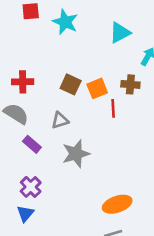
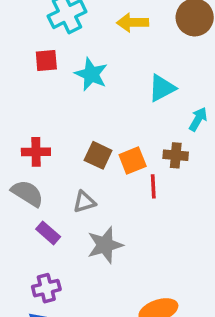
purple cross: (31, 187) -> (46, 288), turned 30

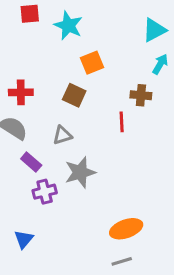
cyan triangle: (162, 88) -> (154, 30), moved
orange square: (133, 161) -> (92, 63), moved
purple cross: (46, 288) -> (45, 192), moved

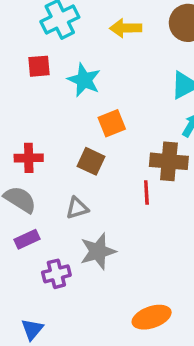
brown cross: (141, 95) -> (169, 161), size x1.5
purple rectangle: (31, 162) -> (27, 239), moved, turned -66

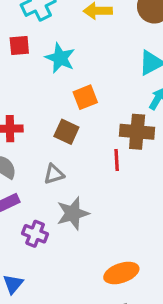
purple cross: (56, 274) -> (35, 234), turned 35

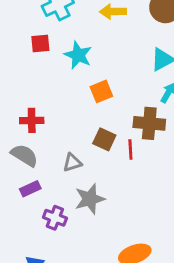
brown square: (66, 132) -> (104, 139), moved

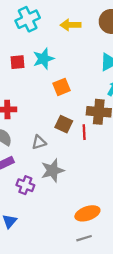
red square: (40, 43) -> (17, 62), moved
cyan star: (78, 55) -> (43, 59), turned 30

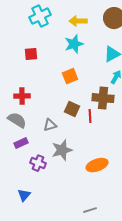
cyan star: (43, 59) -> (74, 44), moved
orange ellipse: (87, 213) -> (97, 165), moved

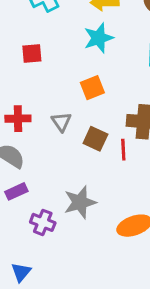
gray triangle: (50, 125) -> (61, 122), moved, turned -48

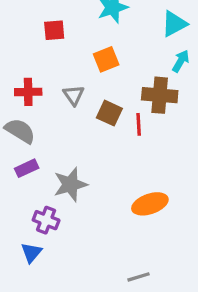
red square: (32, 53) -> (54, 30), moved
gray star: (80, 202) -> (70, 184), moved
purple cross: (43, 222) -> (46, 220), moved

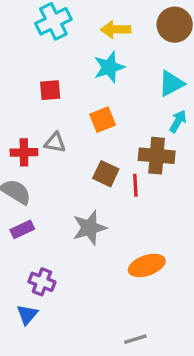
gray triangle: (74, 95) -> (55, 143), moved, turned -45
gray star: (70, 184) -> (89, 228), moved

